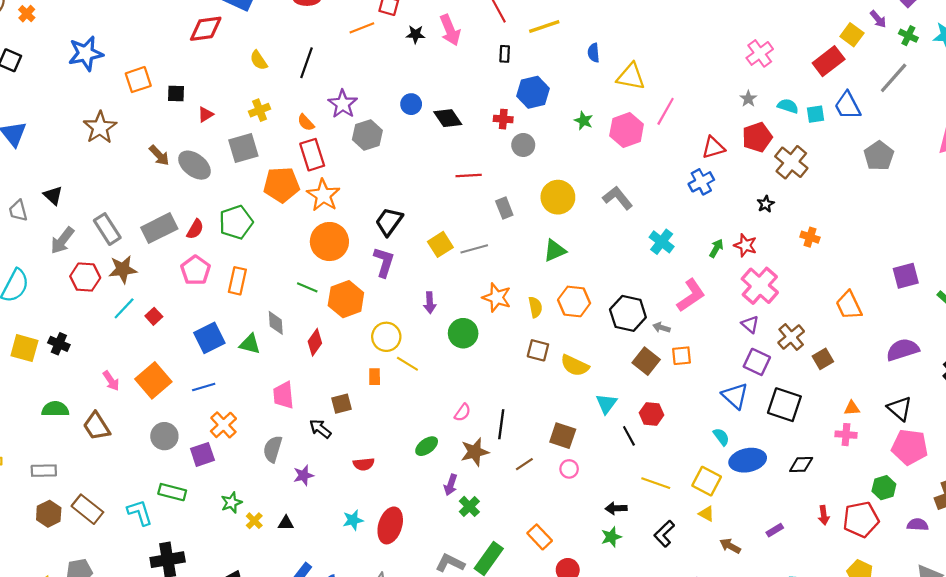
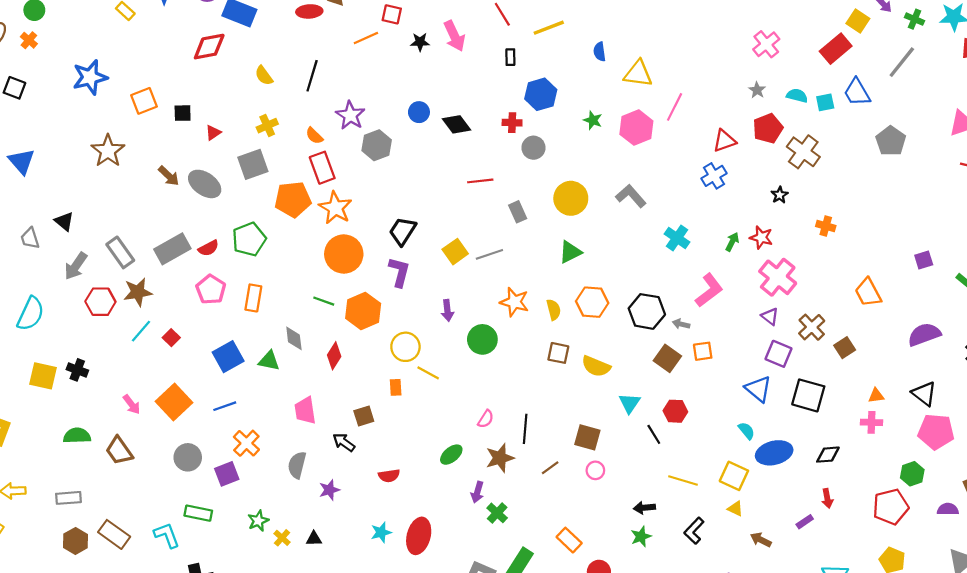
red semicircle: (195, 229) -> (208, 248), turned 36
purple square: (906, 276) -> (924, 260), size x0.7
red arrow: (824, 515) -> (827, 498), moved

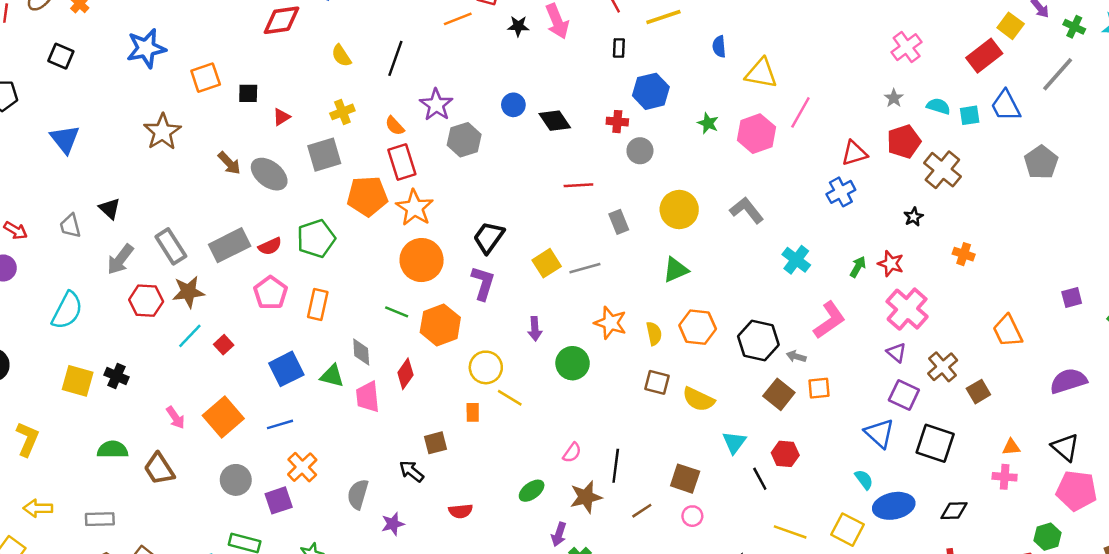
pink trapezoid: (305, 410) -> (368, 397), moved

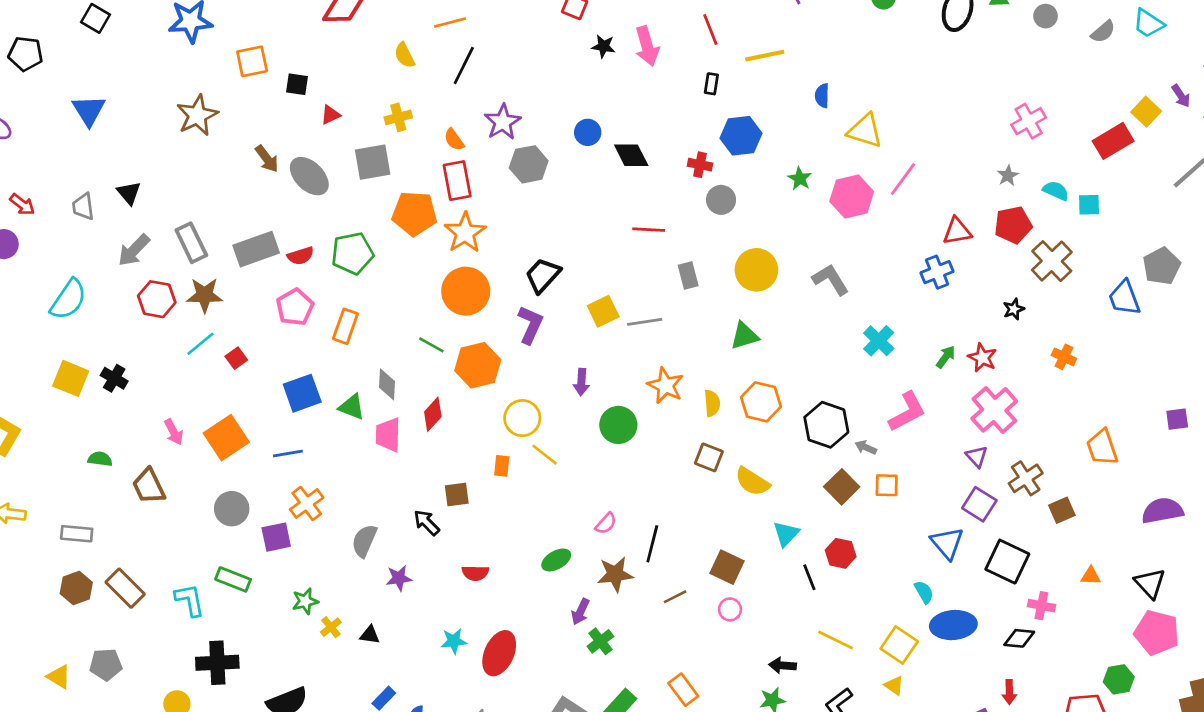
orange line: (458, 19) -> (450, 23), moved
blue trapezoid: (1006, 106) -> (1124, 298), moved
green semicircle: (113, 450) -> (100, 459), size x0.7
pink cross: (1005, 477) -> (1041, 606), moved

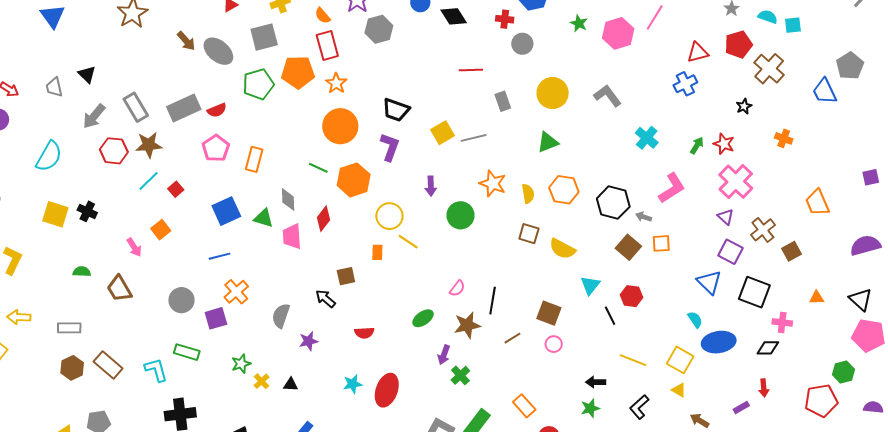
orange star: (465, 233) -> (336, 83), size x0.7
green pentagon: (352, 253) -> (258, 84), moved
black trapezoid: (543, 275) -> (396, 110), turned -108
orange square: (226, 438) -> (161, 230), moved, size x0.6

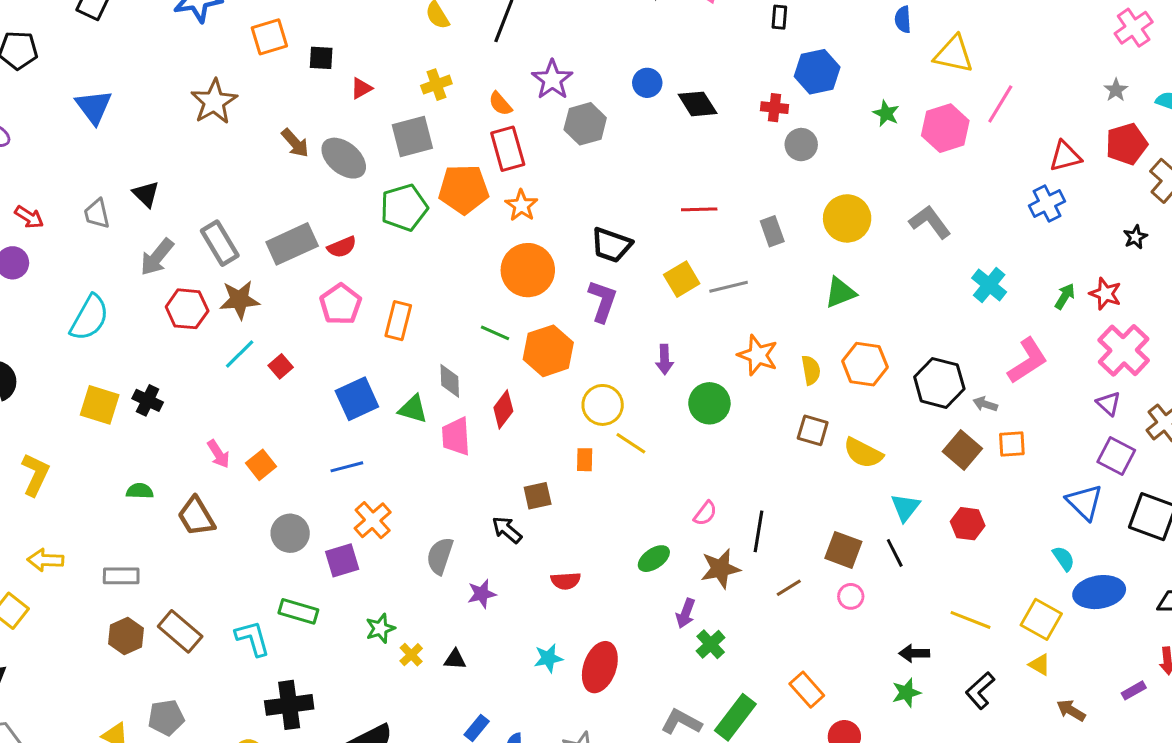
red line: (471, 70) -> (699, 209), moved
orange square: (161, 230) -> (261, 465), moved
black line: (610, 316) -> (895, 553), moved

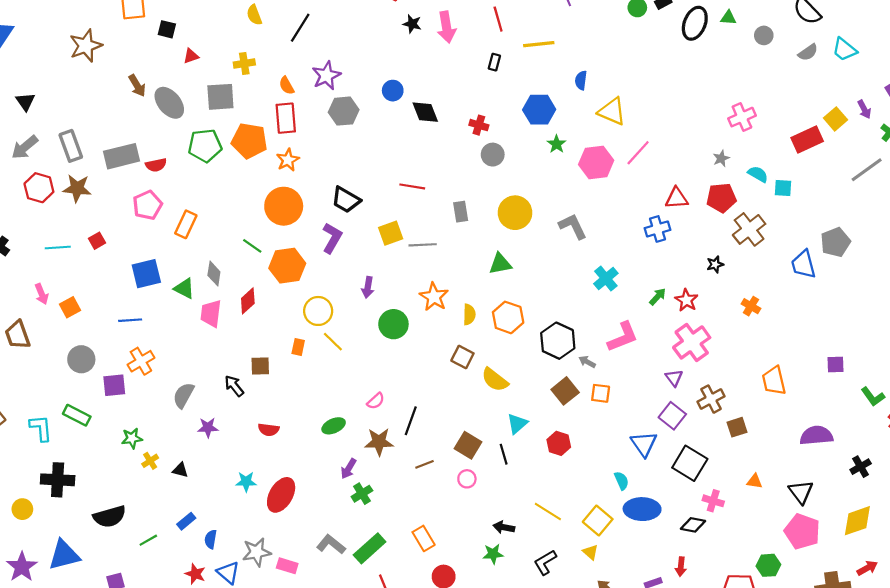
blue hexagon: (817, 72) -> (539, 110), moved
cyan line: (240, 354) -> (58, 247), moved, turned 30

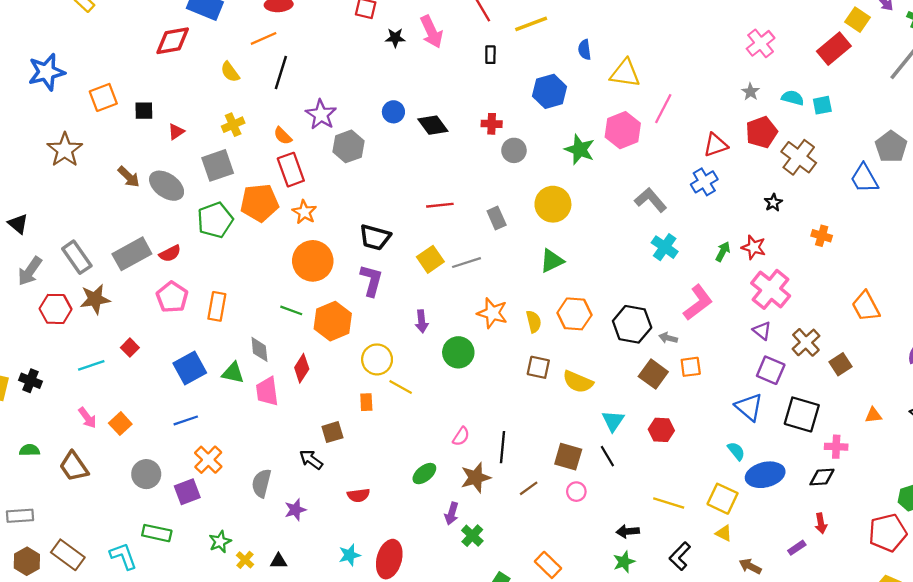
green star: (557, 144) -> (580, 149), moved, size x1.5
gray L-shape: (573, 226) -> (651, 200), moved

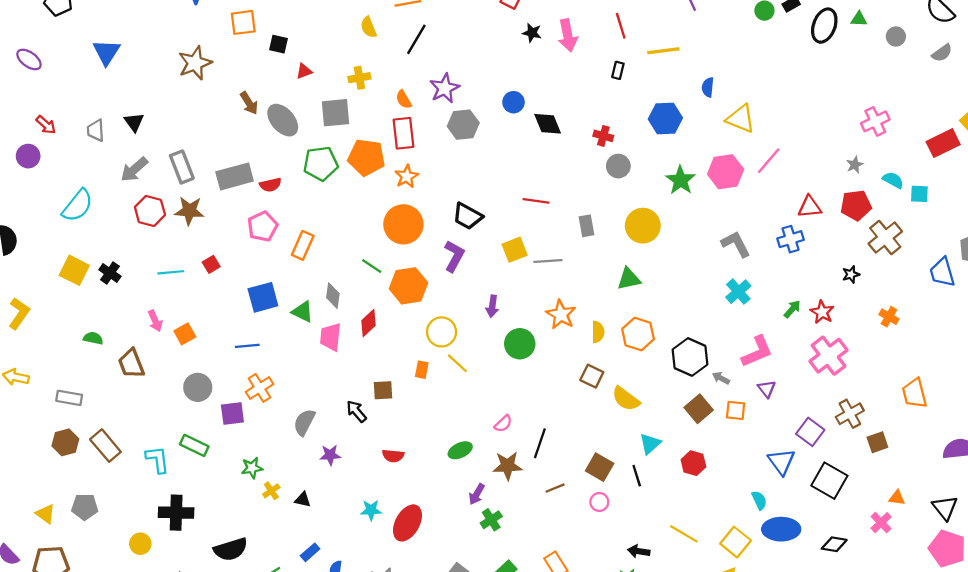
purple triangle: (762, 331) -> (767, 389), moved
pink cross: (836, 447) -> (881, 523), moved, turned 30

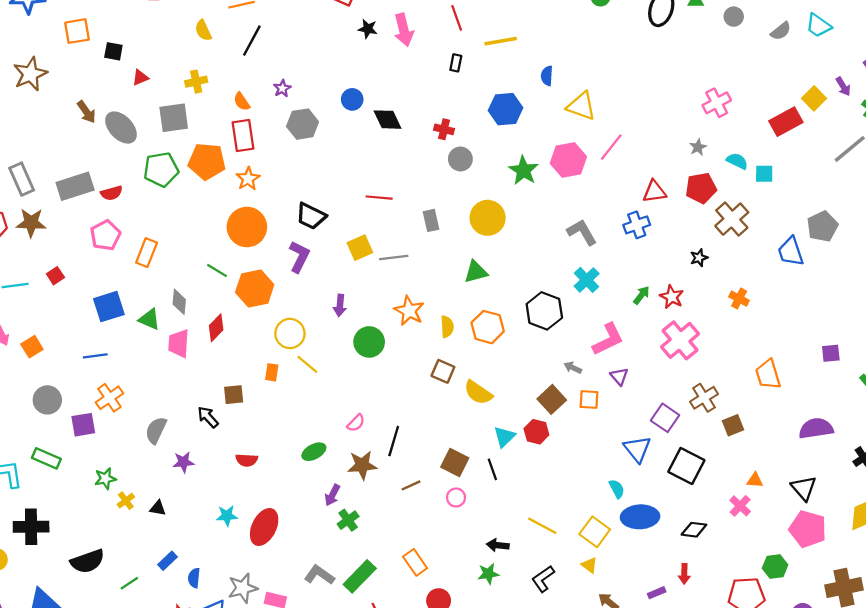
purple star: (445, 88) -> (282, 88), size x0.6
black hexagon: (690, 357) -> (544, 311), moved
red hexagon: (693, 463) -> (536, 432), moved

